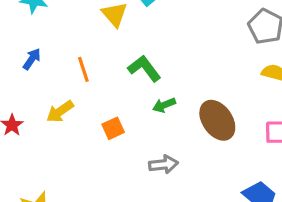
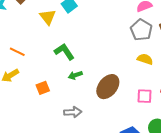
orange line: (83, 69) -> (17, 52), moved, turned -49
brown ellipse: (217, 120) -> (108, 87), turned 70

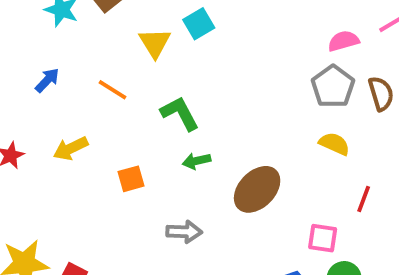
orange line: (17, 52) -> (113, 90), moved
pink square: (144, 96) -> (323, 238), moved

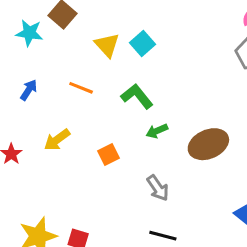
cyan square: (199, 24) -> (142, 44), moved
brown ellipse: (257, 189) -> (208, 144), turned 33
gray arrow: (184, 232) -> (158, 188), turned 64

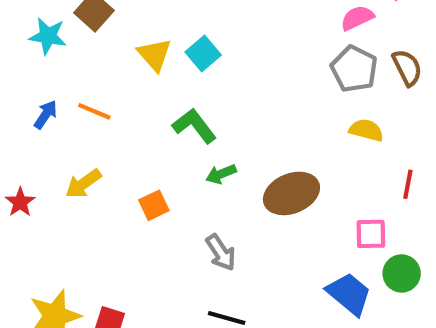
orange line: (81, 88) -> (94, 111), moved

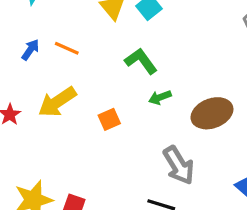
yellow arrow: (83, 184) -> (57, 102), size x1.4
gray arrow: (221, 252) -> (179, 165), moved, size x1.4

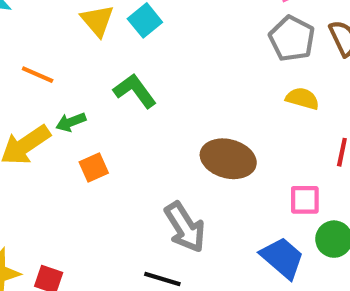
green arrow: (160, 97) -> (71, 122), moved
brown ellipse: (212, 113) -> (228, 159), turned 36

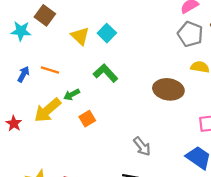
brown ellipse: (228, 159) -> (168, 89), moved
gray arrow: (185, 227) -> (142, 146), size x0.7

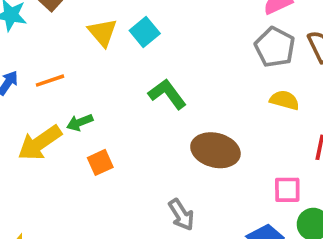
orange line: (50, 70) -> (50, 81), turned -42
green L-shape: (106, 73) -> (167, 94), moved
brown ellipse: (168, 89) -> (215, 150), moved

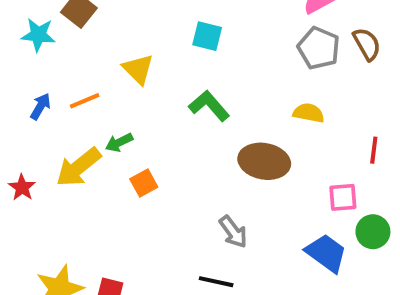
yellow triangle: (103, 32) -> (138, 69), moved
cyan square: (145, 32) -> (207, 36), moved, turned -32
yellow semicircle: (285, 100) -> (309, 113), moved

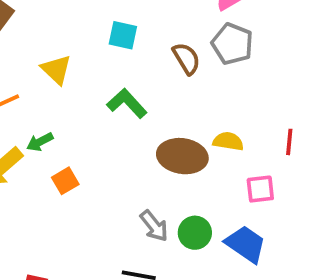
brown semicircle: (367, 44) -> (186, 59), moved
yellow semicircle: (309, 113) -> (228, 141), moved
green circle: (373, 232) -> (195, 233), moved

